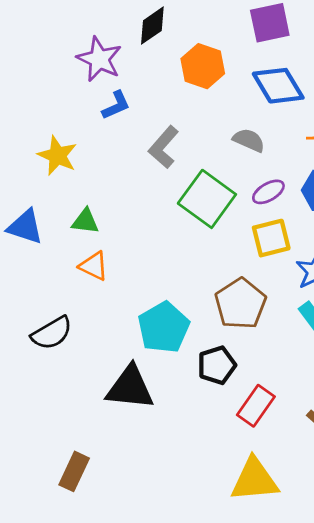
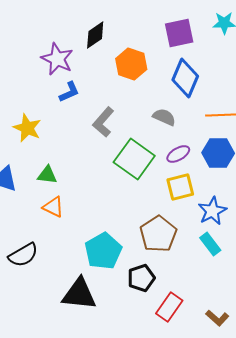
blue diamond: (278, 86) -> (185, 78), turned 54

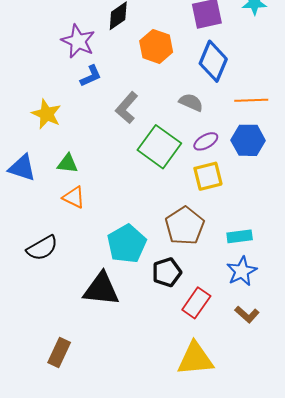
blue star: (212, 211) -> (242, 271), moved
cyan rectangle: (210, 244) -> (240, 236), turned -60

